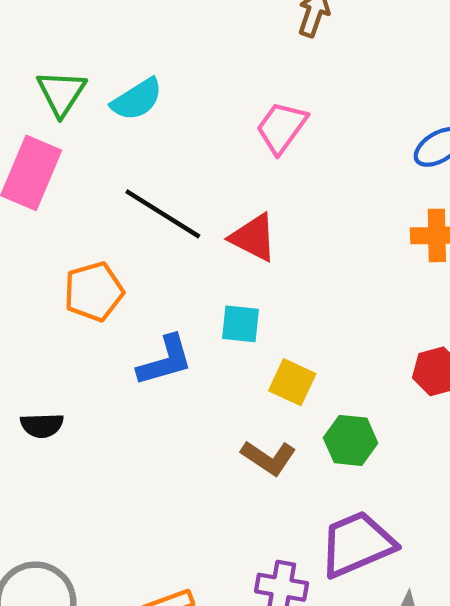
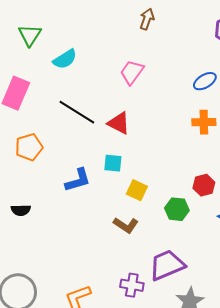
green triangle: (61, 93) -> (30, 35), moved
orange pentagon: (94, 292) -> (29, 147), moved
green hexagon: (351, 440) -> (177, 209), moved

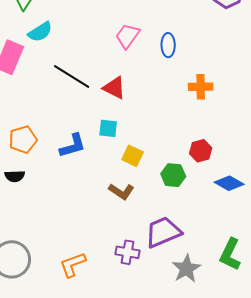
cyan semicircle: (65, 59) -> (40, 32), moved
blue ellipse: (205, 81) -> (168, 45), moved, turned -60
orange pentagon: (29, 147) -> (23, 140), moved

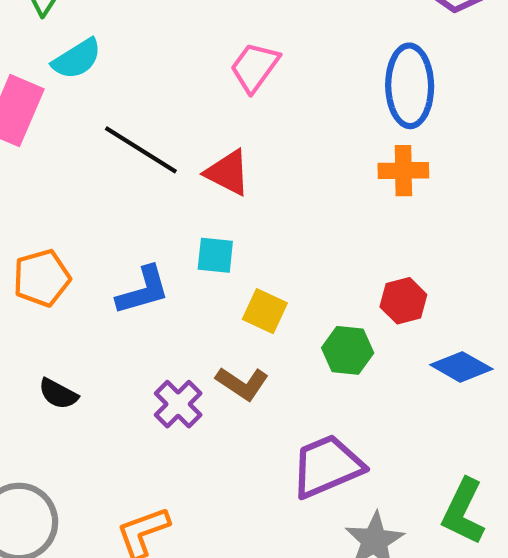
blue ellipse: (168, 45) -> (410, 86), moved, size x1.6
black semicircle: (15, 176) -> (58, 394), moved, turned 30
purple cross: (127, 252) -> (178, 404), moved, turned 35

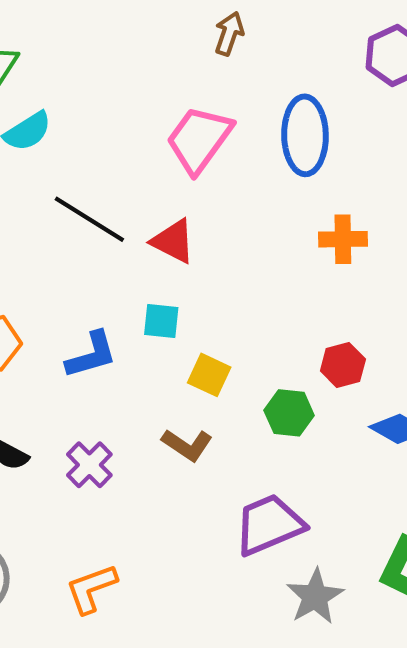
pink trapezoid: (255, 67) -> (199, 139), size x1.4
blue ellipse: (410, 86) -> (305, 135), moved
purple cross: (178, 404) -> (89, 465), moved

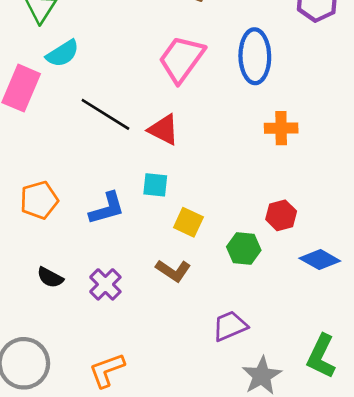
purple trapezoid: (269, 525) -> (230, 326), size x0.7

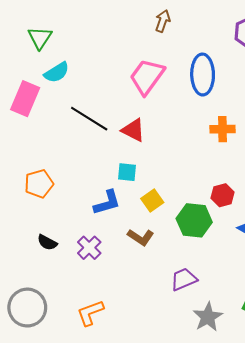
blue L-shape: (107, 208) -> (107, 203), moved
yellow square: (188, 222) -> (152, 200), turned 30
green hexagon: (244, 248) -> (194, 220), size x1.4

